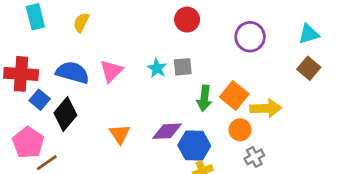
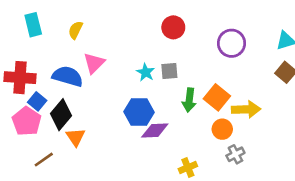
pink triangle: (111, 71) -> (94, 63), moved
orange triangle: (120, 134) -> (76, 137), moved
pink pentagon: (28, 143) -> (27, 121), moved
blue hexagon: (194, 146) -> (139, 112), moved

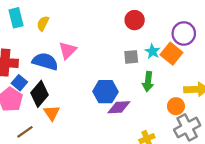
yellow semicircle: (76, 30) -> (43, 23), moved
cyan star: (146, 72) -> (152, 51), moved
orange square: (217, 97) -> (171, 54), moved
gray cross: (235, 154) -> (187, 127), size x1.6

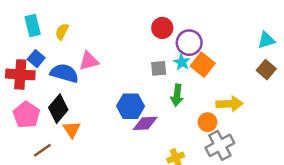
purple circle: (184, 33) -> (189, 43), moved
pink triangle: (67, 50) -> (89, 61), turned 30
blue square: (19, 83) -> (36, 59), moved

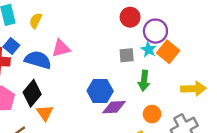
orange circle: (208, 122) -> (152, 114), moved

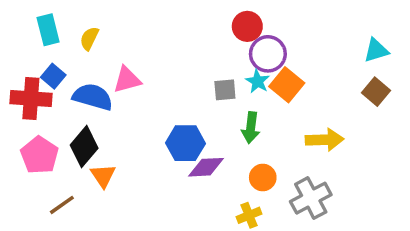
red circle: (130, 17) -> (247, 26), moved

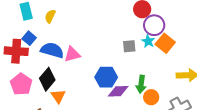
pink triangle: (127, 80) -> (72, 54), moved
green arrow: (251, 128) -> (141, 84), moved

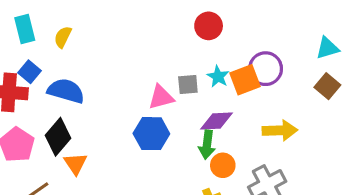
purple circle: (154, 25) -> (266, 69), moved
orange square: (165, 43) -> (245, 80), turned 30
pink triangle: (72, 54) -> (161, 97), moved
purple diamond: (118, 91) -> (216, 121), moved

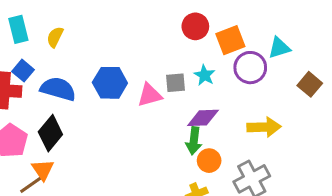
cyan triangle: (327, 48) -> (279, 48), moved
orange square: (245, 80) -> (230, 40), moved
blue hexagon: (151, 134) -> (110, 83), moved
orange triangle: (75, 164) -> (43, 170), moved

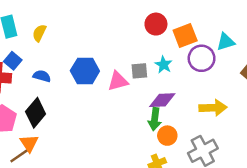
blue semicircle: (58, 89) -> (42, 76), size x0.6

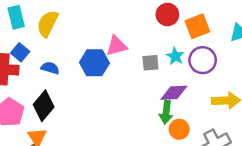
yellow semicircle: (39, 33) -> (47, 24), size x1.5
purple circle: (202, 58) -> (203, 60), moved
pink triangle: (118, 81) -> (117, 46), moved

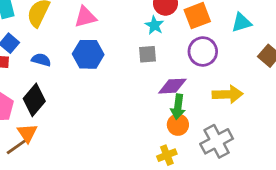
pink triangle: (117, 46) -> (85, 17), moved
cyan star: (175, 56) -> (154, 25), moved
green arrow: (166, 112) -> (178, 107), moved

